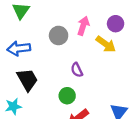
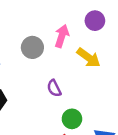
purple circle: (116, 24) -> (95, 21), moved
green circle: (67, 96) -> (72, 119), moved

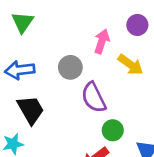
gray circle: (32, 47) -> (70, 67), moved
purple semicircle: (54, 88) -> (94, 97), size x1.6

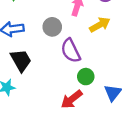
yellow arrow: (131, 65) -> (100, 25), turned -66

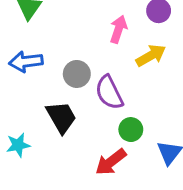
gray circle: (52, 27) -> (77, 74), moved
black trapezoid: (21, 60) -> (61, 117), moved

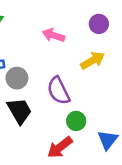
pink arrow: (118, 29) -> (53, 35), moved, turned -90
gray circle: (77, 74) -> (17, 78), moved

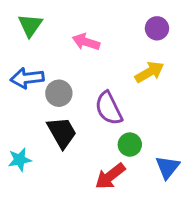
pink arrow: (53, 35) -> (86, 42), moved

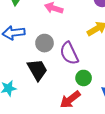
gray circle: (59, 93) -> (45, 43), moved

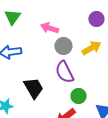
gray circle: (45, 43) -> (63, 46), moved

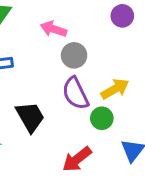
yellow arrow: (91, 48) -> (115, 89), moved
green circle: (78, 96) -> (102, 118), moved

